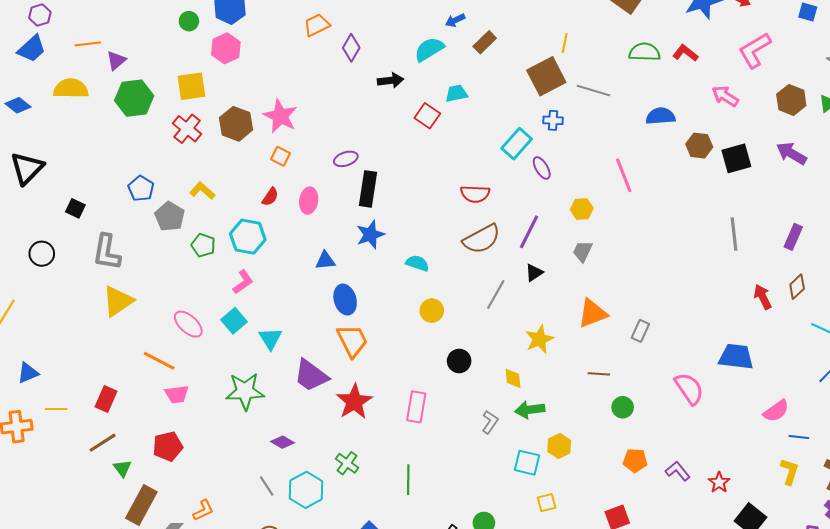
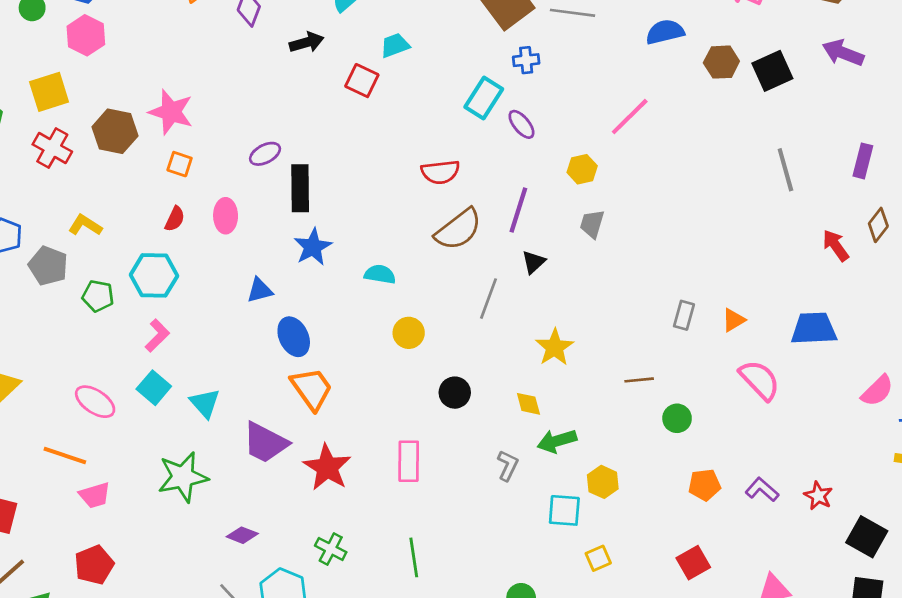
pink line: (624, 175) -> (630, 117), turned 76
orange triangle: (593, 313) -> (734, 320), moved, size x0.6

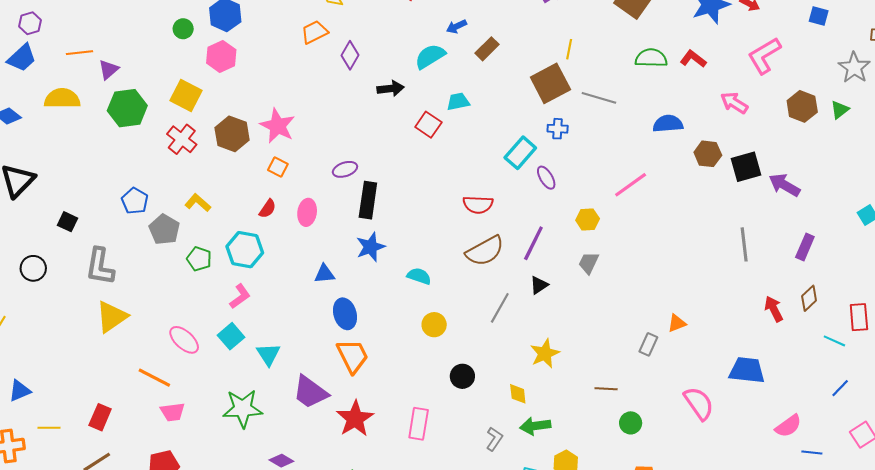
purple arrow: (843, 53) -> (784, 185), moved
yellow square: (49, 92) -> (186, 96), turned 36
orange triangle: (734, 320) -> (677, 323), moved

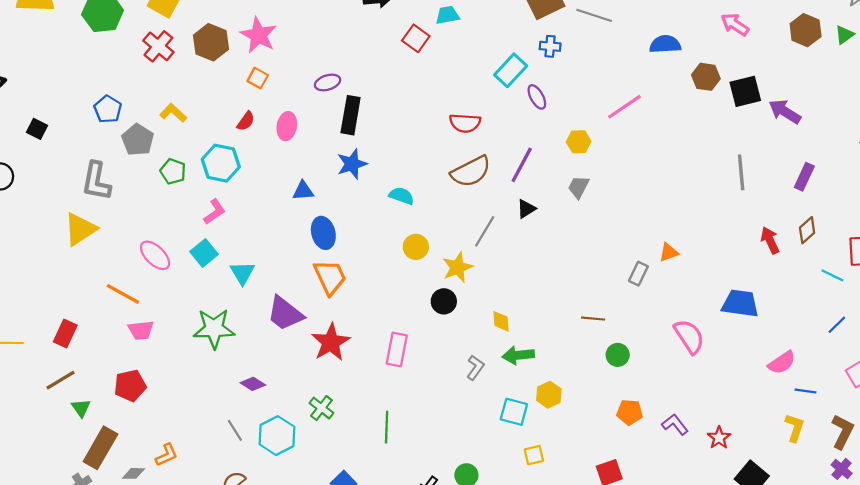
gray L-shape: (100, 266) -> (96, 181), moved
yellow star: (545, 353) -> (457, 267), moved

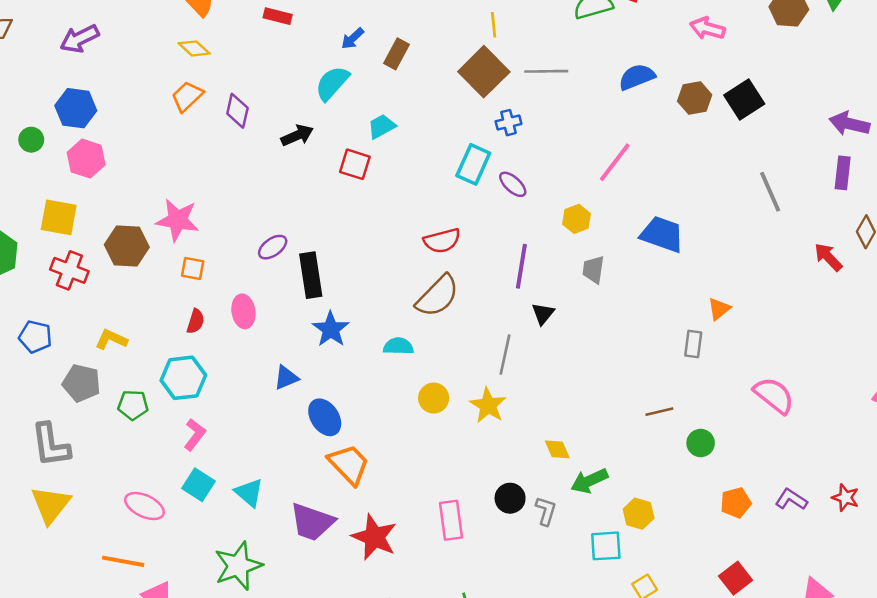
blue pentagon: (108, 109) -> (35, 337), moved
purple arrow: (785, 112) -> (849, 124), moved
brown semicircle: (471, 171) -> (437, 296), moved
black circle: (444, 301) -> (510, 498), moved
blue trapezoid: (740, 303) -> (662, 234), moved, turned 30

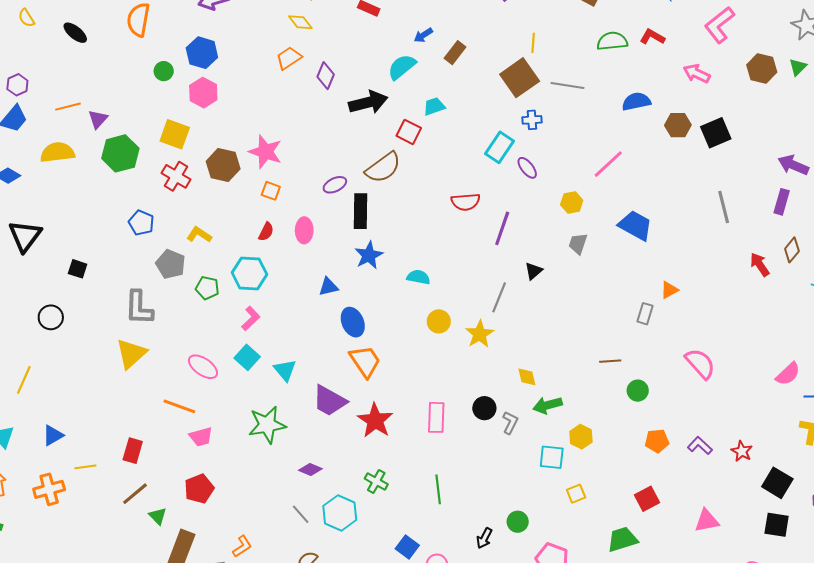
black arrow: (297, 135) -> (368, 102), size x1.5
purple line: (521, 266) -> (502, 228), moved
brown semicircle: (437, 296) -> (383, 168), moved

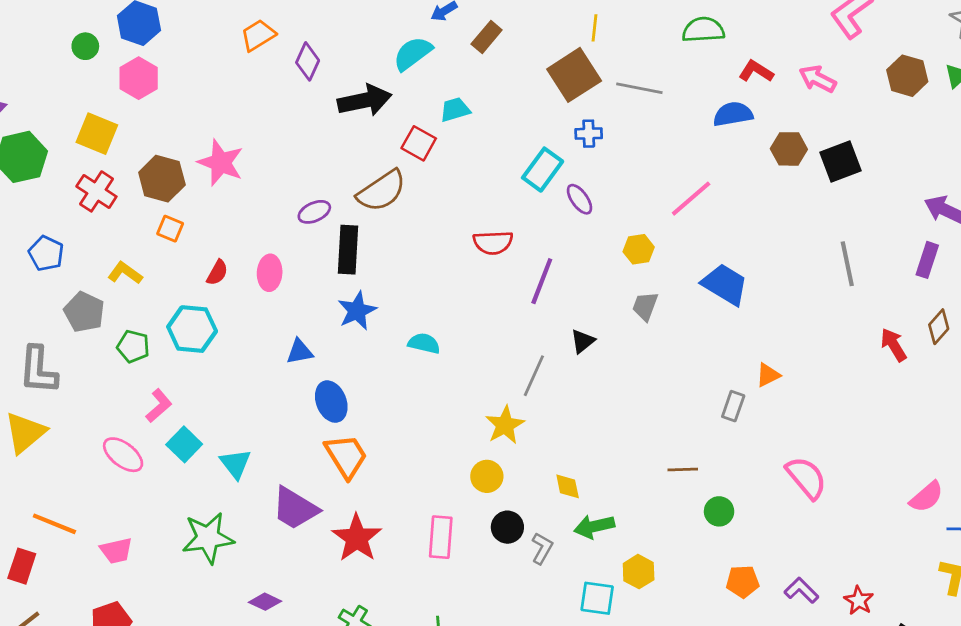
red L-shape: (652, 37) -> (756, 71), moved
orange square: (271, 191) -> (170, 229), moved
pink L-shape: (251, 318) -> (159, 406), moved
yellow circle: (439, 321) -> (487, 476), moved
orange line: (179, 406) -> (54, 524), moved

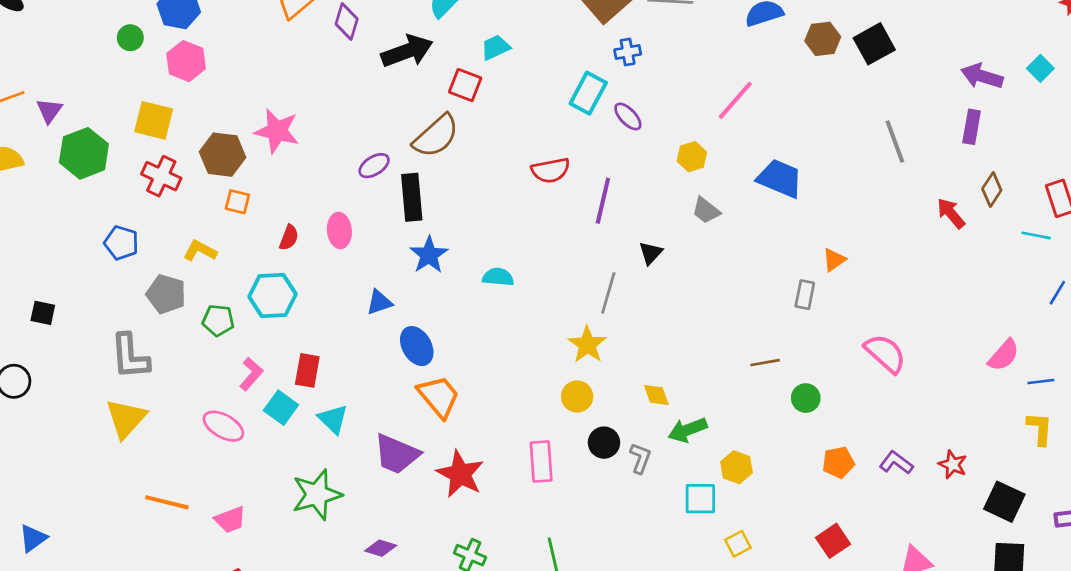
gray trapezoid: (645, 306) -> (706, 210), turned -64
red rectangle: (22, 566) -> (307, 370), moved

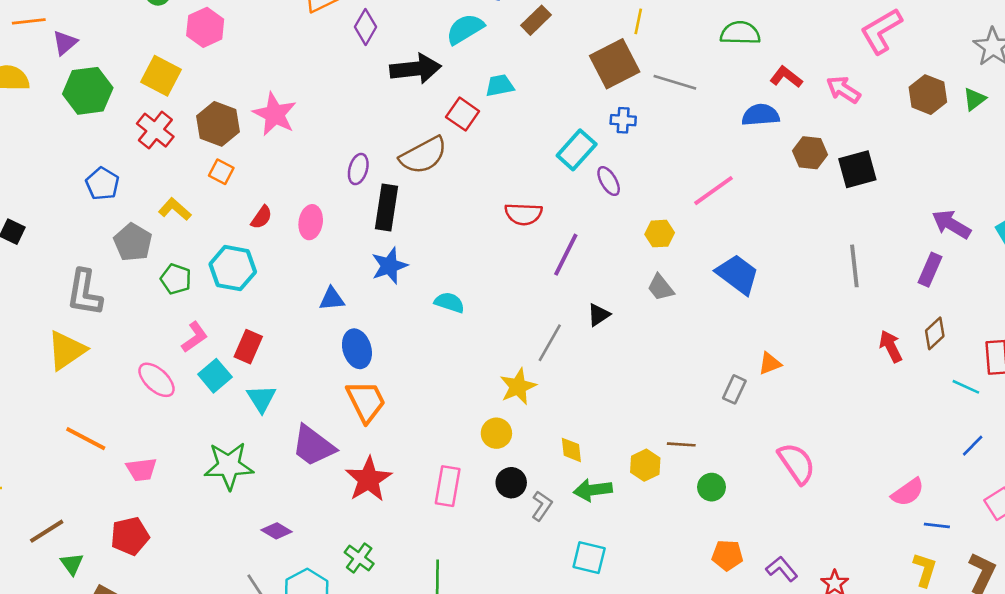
purple ellipse: (374, 166) -> (358, 169), turned -56
yellow hexagon: (737, 467) -> (645, 465), moved

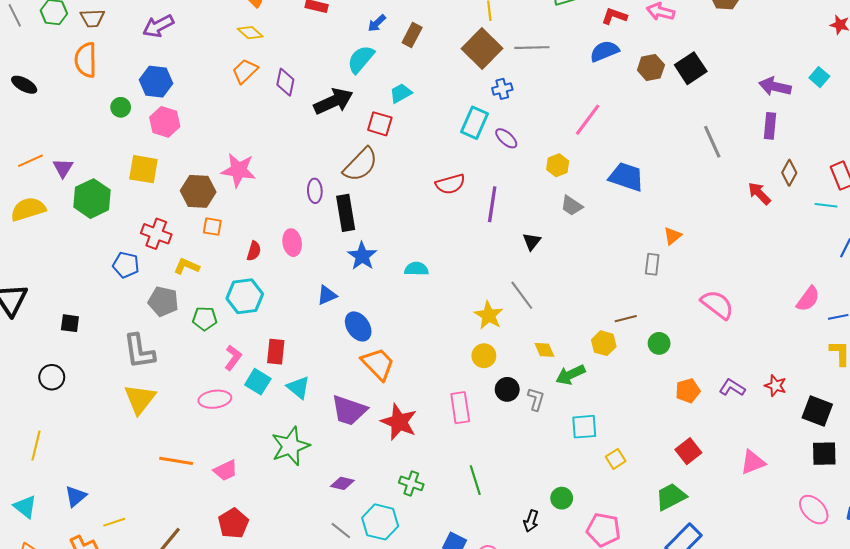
red cross: (155, 130) -> (156, 234), moved
gray line: (550, 343) -> (522, 295), moved, turned -48
pink ellipse: (156, 380) -> (215, 399), turned -32

